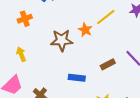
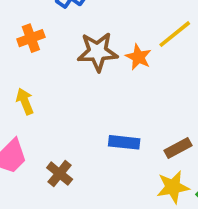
brown star: (62, 40) -> (98, 52), moved
brown rectangle: (108, 64) -> (178, 148), moved

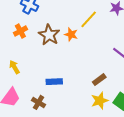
orange cross: (31, 38) -> (20, 31), moved
brown star: (98, 52) -> (49, 35), turned -30
blue rectangle: (124, 142) -> (54, 82), moved

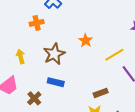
yellow line: (89, 19) -> (114, 55), moved
brown star: (49, 35) -> (54, 54), moved

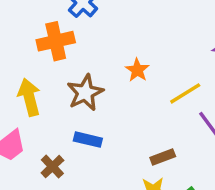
orange cross: (37, 23) -> (56, 41), size x1.5
yellow arrow: (21, 57) -> (29, 97), size x1.5

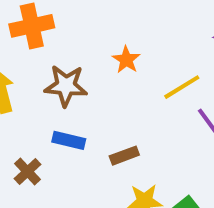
brown star: (85, 93) -> (66, 86), turned 30
brown rectangle: (163, 157) -> (124, 156), moved

